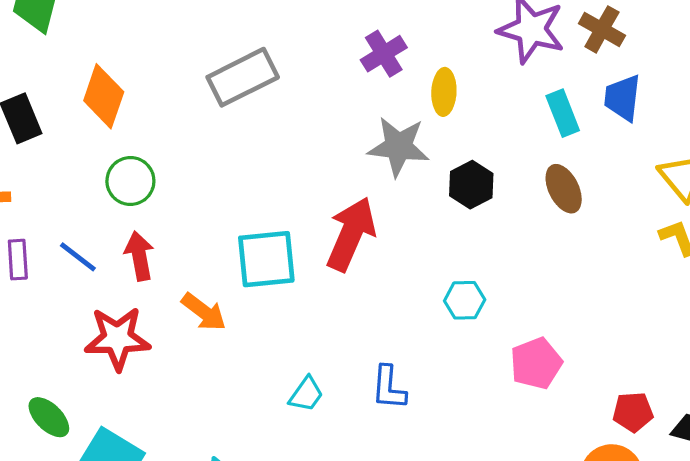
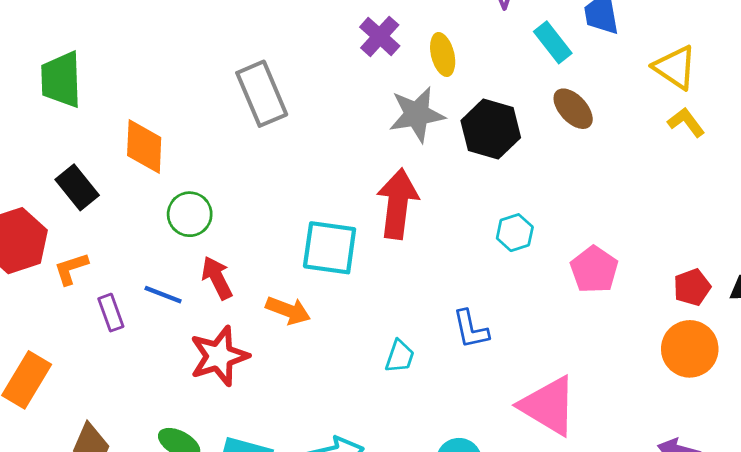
gray rectangle: (243, 77) -> (262, 94), turned -70
black hexagon: (471, 185) -> (491, 129), size x1.4
cyan square: (266, 259) -> (330, 248), turned 30

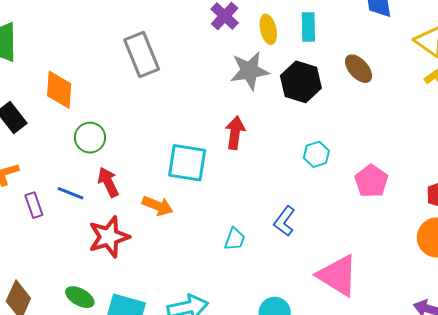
cyan rectangle: (553, 42) -> (308, 27), moved, turned 36
red arrow: (398, 204) -> (235, 133), size x0.7
blue L-shape: (471, 329) -> (284, 221), turned 48

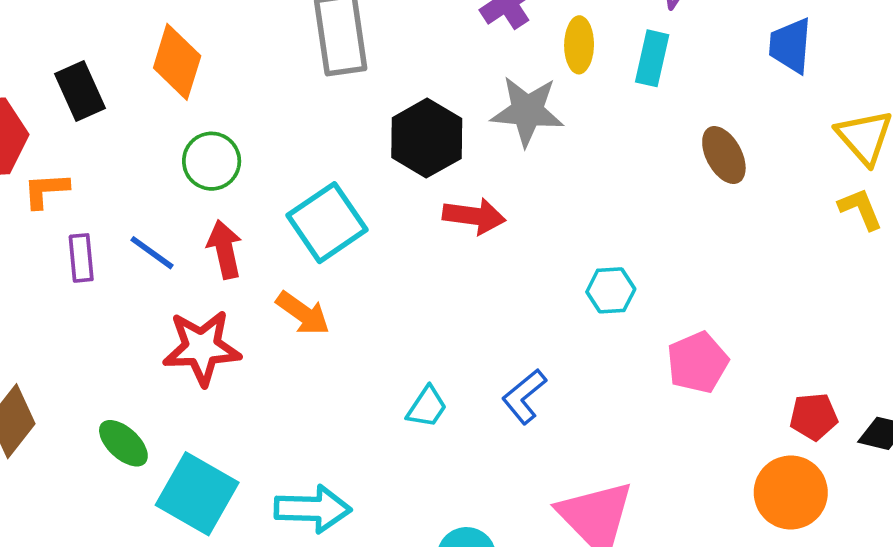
black hexagon: (301, 82) -> (427, 138), moved
red arrow: (235, 133) -> (474, 216), turned 76
cyan square: (187, 163) -> (327, 223), moved, turned 33

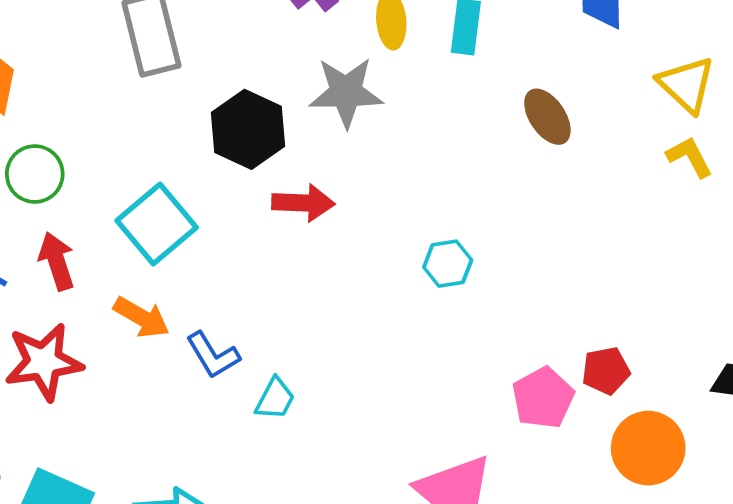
pink pentagon: (698, 362) -> (543, 398), moved
blue L-shape: (524, 396) -> (213, 355), moved, turned -76
red pentagon: (814, 417) -> (606, 371), moved

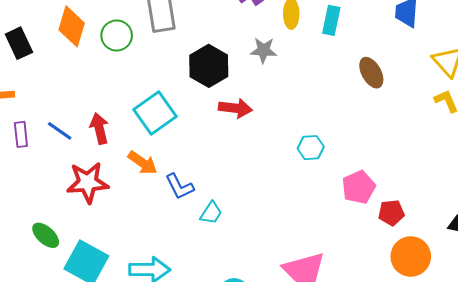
gray star: (346, 92) -> (263, 50), size x0.7
green circle: (35, 174) -> (117, 35), moved
pink pentagon: (543, 398) -> (359, 187), moved

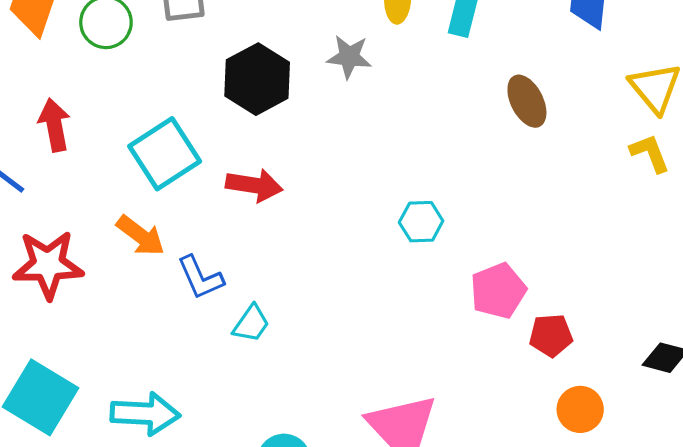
red arrow: (235, 108) -> (254, 185), moved
red arrow: (99, 128) -> (54, 125), moved
orange circle: (411, 257) -> (580, 409), size x0.7

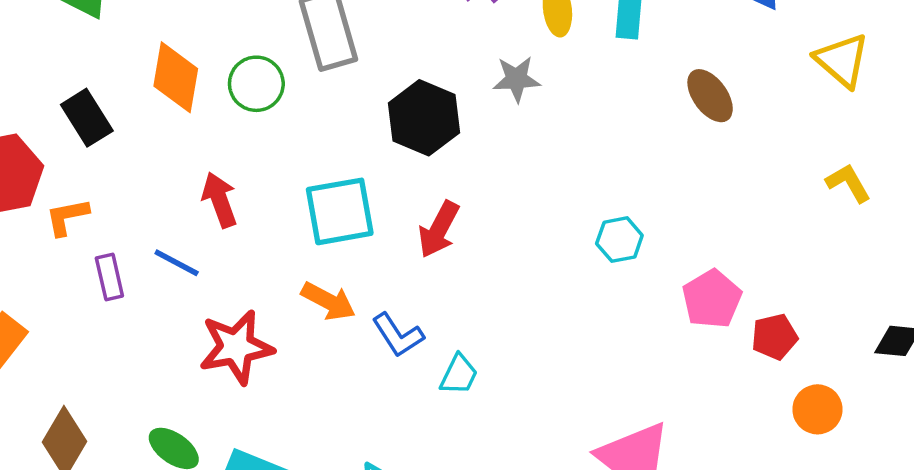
yellow L-shape: (650, 153) -> (848, 183), moved
cyan square: (165, 154) -> (340, 211), turned 32
red arrow: (254, 185) -> (439, 229), turned 118

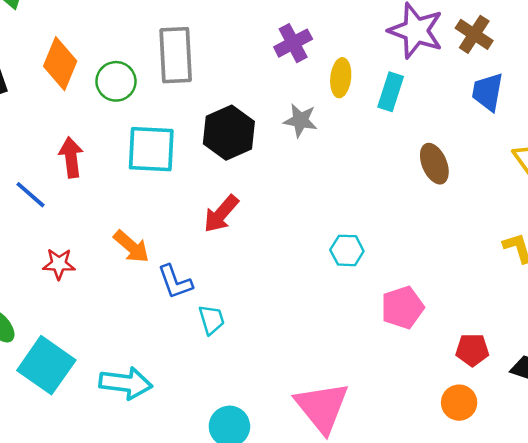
cyan square: (340, 211) -> (151, 149), moved
red pentagon: (774, 337) -> (472, 350), moved
red star: (236, 347) -> (59, 264), size x0.6
cyan trapezoid: (459, 375) -> (212, 320), turned -56

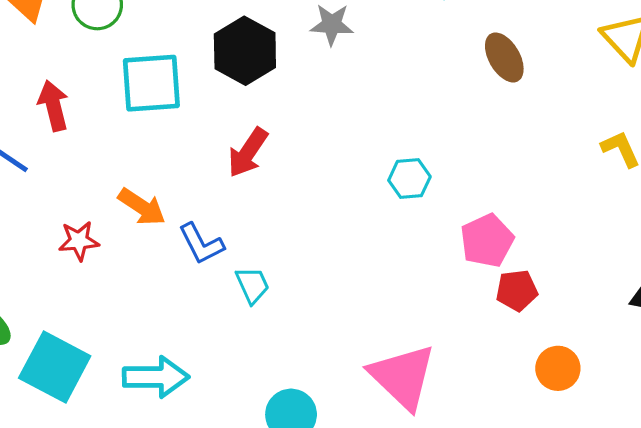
red star: (59, 264) -> (79, 241), moved
red pentagon: (472, 350) -> (517, 290), moved
orange circle: (459, 403) -> (558, 368), moved

